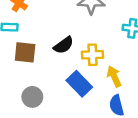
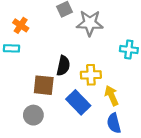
black semicircle: (64, 45) -> (63, 66), turned -42
brown square: (25, 52) -> (44, 85), moved

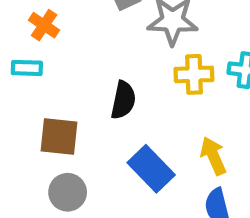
yellow cross: (91, 75) -> (194, 74), moved
brown square: (44, 85) -> (59, 137), moved

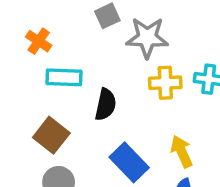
cyan rectangle: (27, 68) -> (64, 77), moved, size x1.4
brown square: (59, 137) -> (51, 135), turned 32

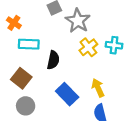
gray star: (147, 38) -> (78, 21), turned 30
yellow cross: (165, 83) -> (88, 47), turned -36

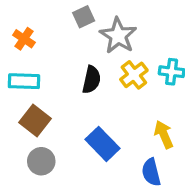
cyan rectangle: (29, 44) -> (24, 81), moved
black semicircle: (53, 60) -> (91, 80), moved
yellow arrow: (98, 88) -> (164, 135), moved

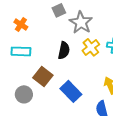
brown square: (35, 120) -> (43, 76), moved
gray circle: (41, 161) -> (24, 94), moved

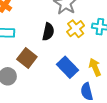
blue rectangle: (71, 91) -> (67, 67), moved

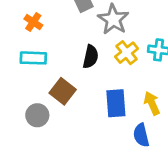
blue rectangle: (67, 67) -> (116, 103), turned 40

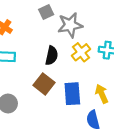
gray star: (113, 19) -> (70, 25), turned 30
brown square: (63, 91) -> (44, 84), moved

